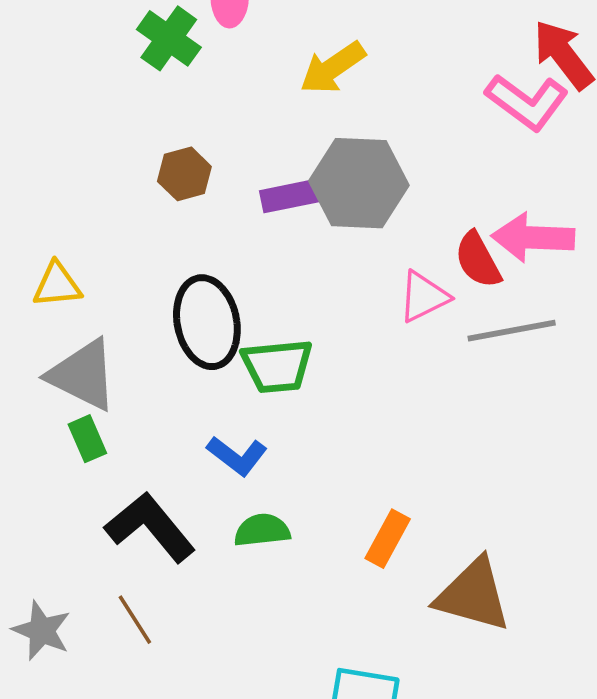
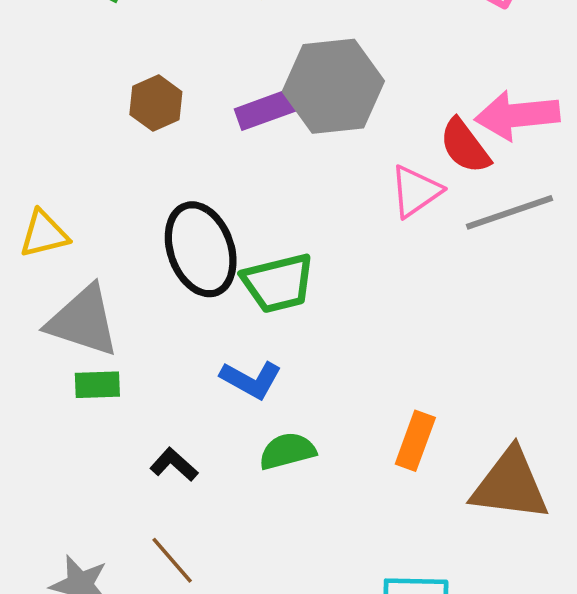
green rectangle: (87, 439) -> (97, 385), turned -60
black L-shape: (150, 527) -> (174, 465), size x0.5

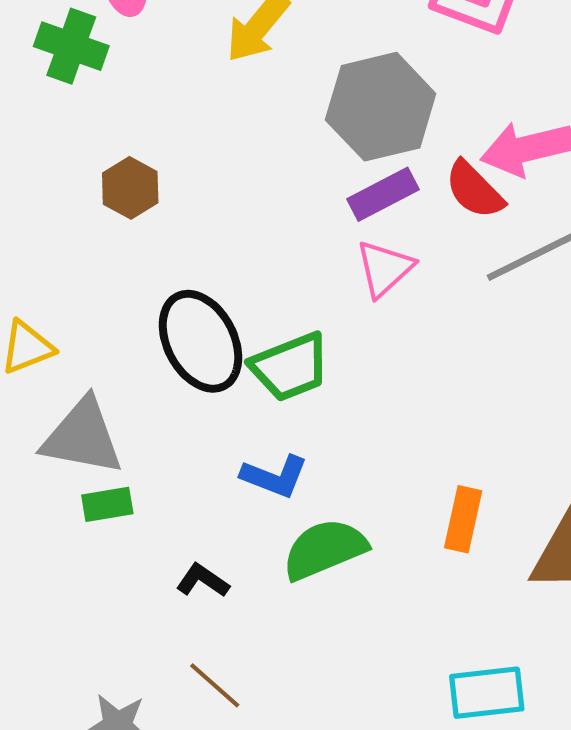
gray hexagon: (333, 86) -> (381, 107), moved
purple rectangle: (267, 109) -> (383, 194), moved
pink triangle: (416, 191) -> (385, 268), moved
green semicircle: (287, 451) -> (325, 549), size x1.4

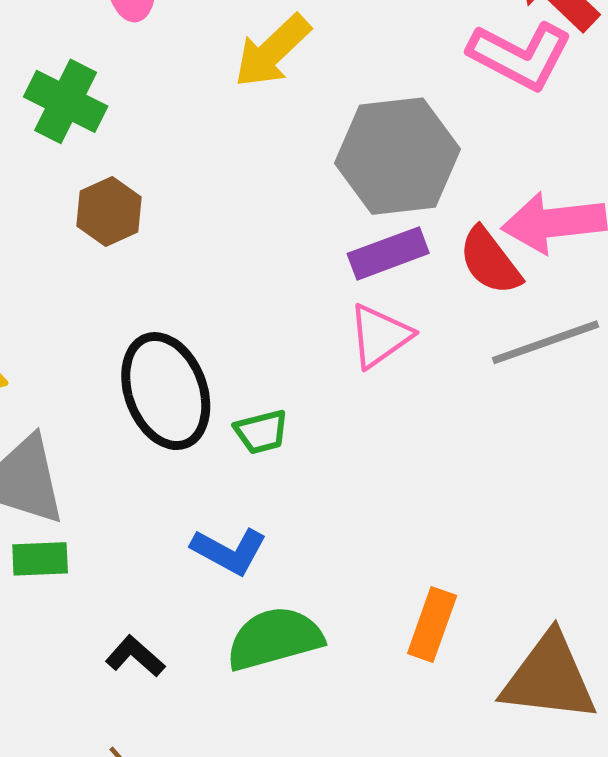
green cross: (71, 46) -> (66, 101), moved
green trapezoid: (290, 367) -> (261, 432), size x0.6

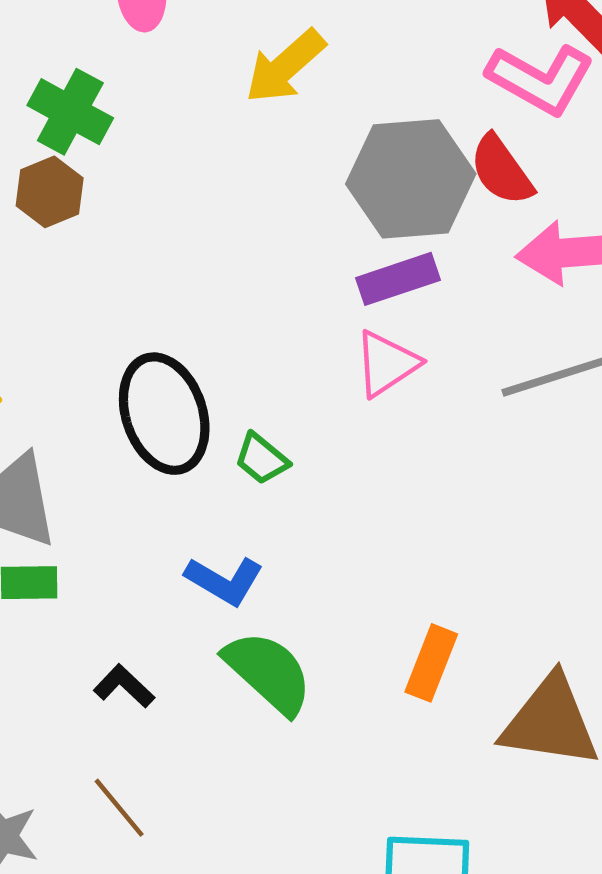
brown hexagon: (109, 211) -> (50, 192), moved
red semicircle: (490, 261) -> (501, 170), moved
green trapezoid: (261, 432) -> (261, 459), turned 52
green semicircle: (275, 639) -> (268, 672), turned 56

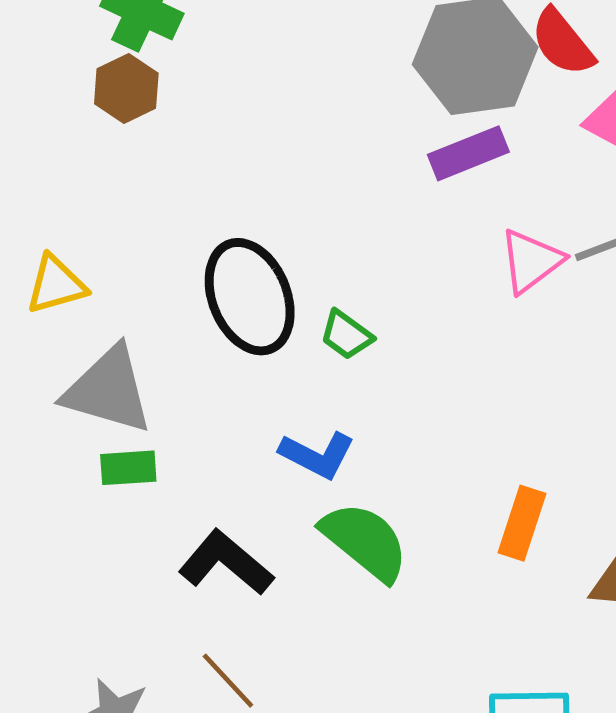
pink triangle: (387, 364) -> (531, 261), moved
black L-shape: (124, 686) -> (226, 563), size x1.6

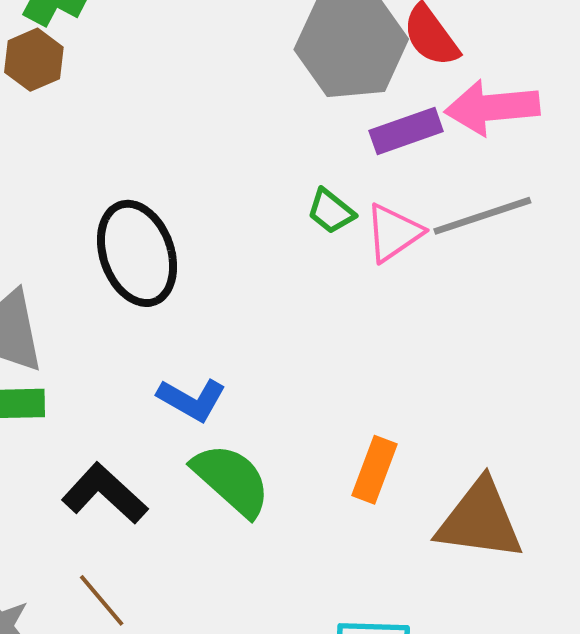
purple rectangle: (468, 153) -> (406, 131), moved
green trapezoid: (346, 335) -> (331, 211), moved

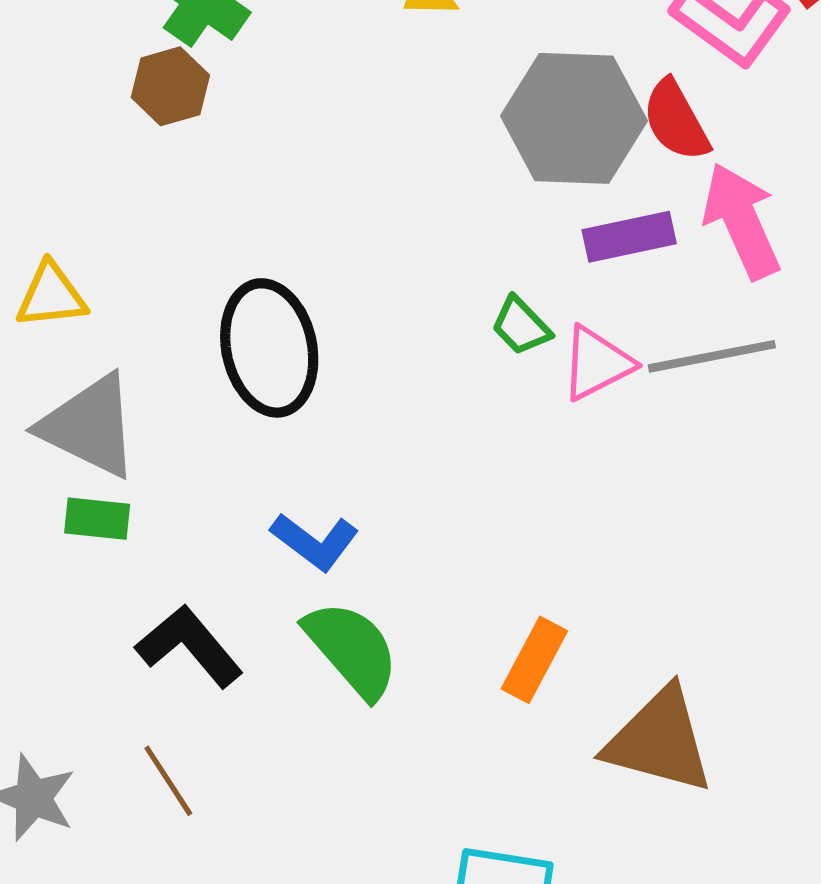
pink arrow: (492, 107) -> (742, 221), turned 64

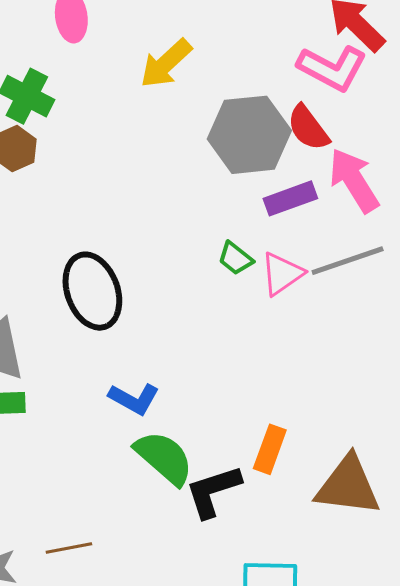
black L-shape: (189, 646) -> (213, 491), moved, turned -60
brown line: (168, 781) -> (69, 548), turned -60

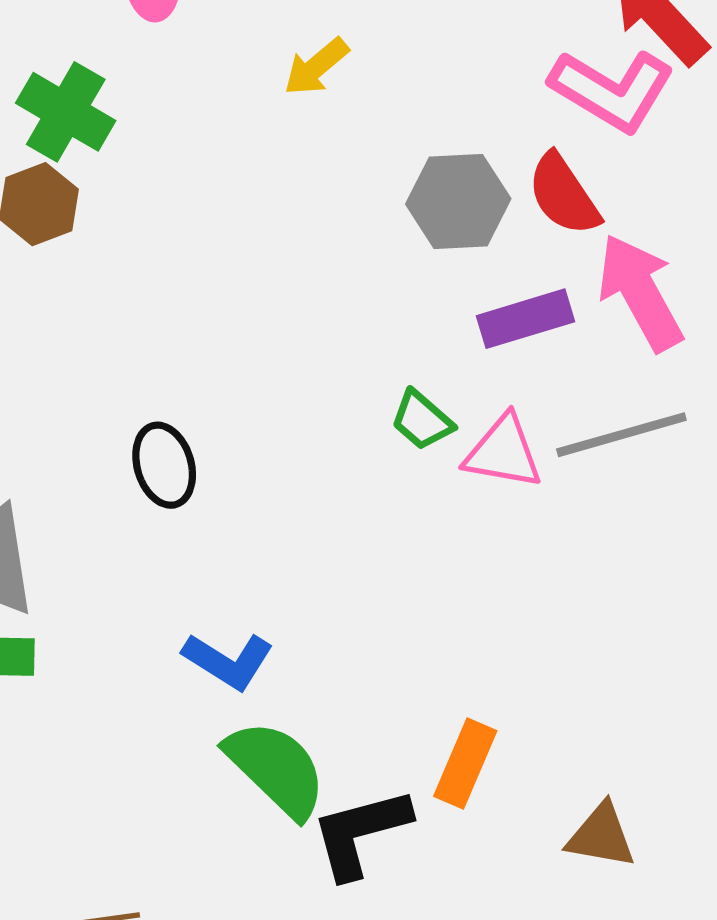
yellow arrow: (166, 64) -> (316, 67), size x0.7
gray hexagon: (249, 135) -> (458, 201), size x0.7
pink triangle: (282, 274) -> (503, 452), turned 42
black ellipse: (92, 291) -> (164, 465), size x0.6
brown triangle: (348, 486) -> (601, 836), size x0.6

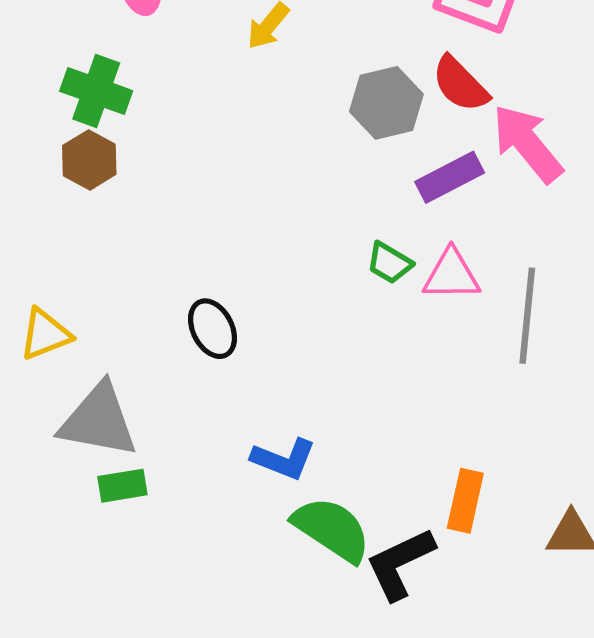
gray line: (621, 435) -> (527, 316), moved, turned -58

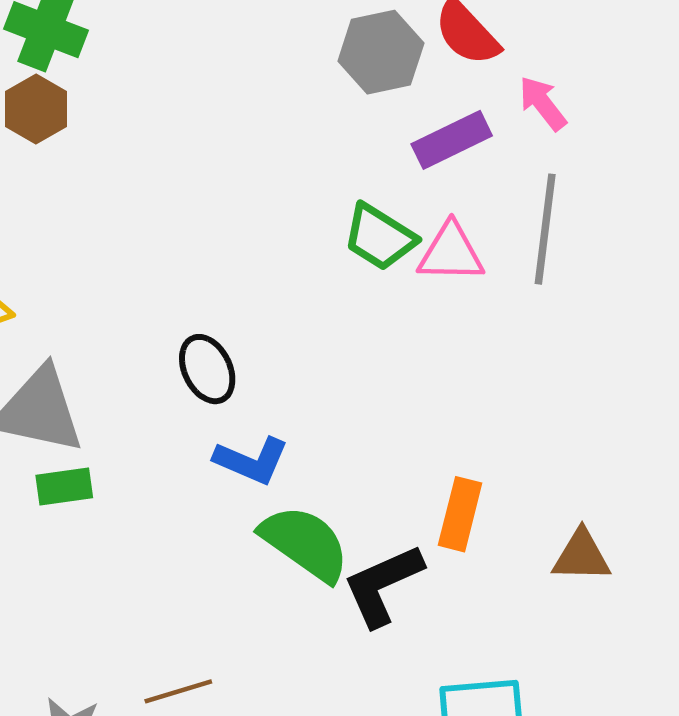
pink arrow: (527, 143) -> (543, 103), size x0.6
green trapezoid: (389, 263) -> (380, 237), size x1.4
gray line: (527, 316) -> (545, 229), moved
black ellipse: (212, 329) -> (207, 369), moved

